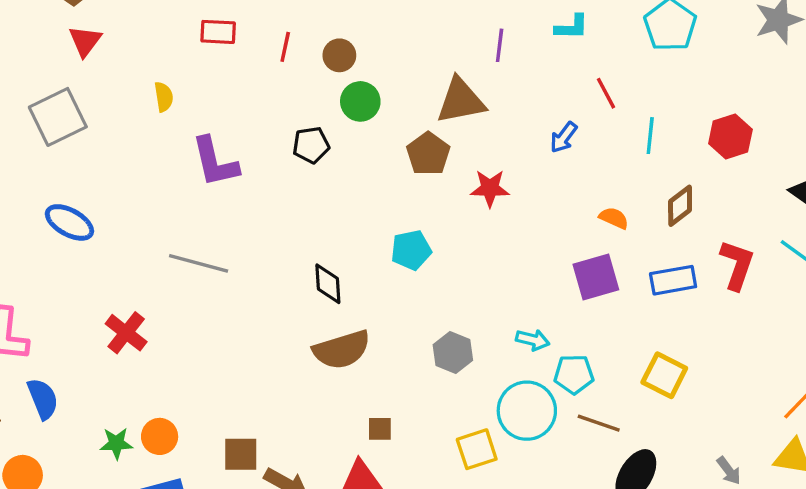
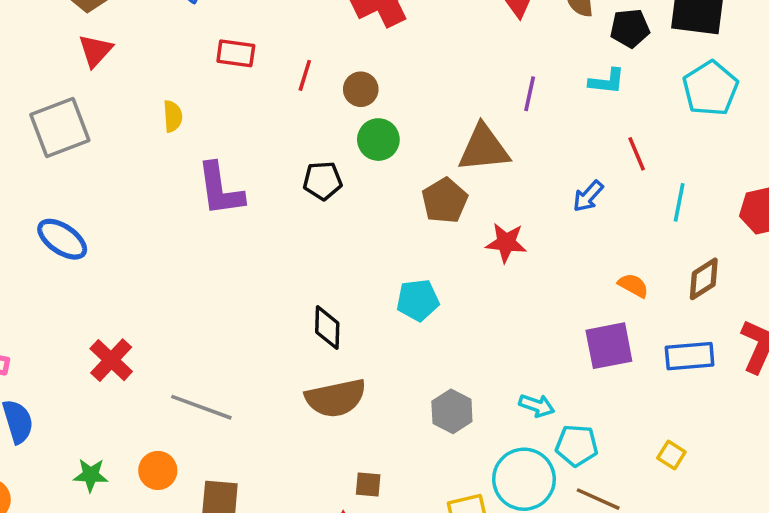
gray line: (199, 263) -> (201, 407), moved
yellow square: (664, 375) -> (671, 455), size x0.6
orange circle: (160, 436) -> (158, 470), moved

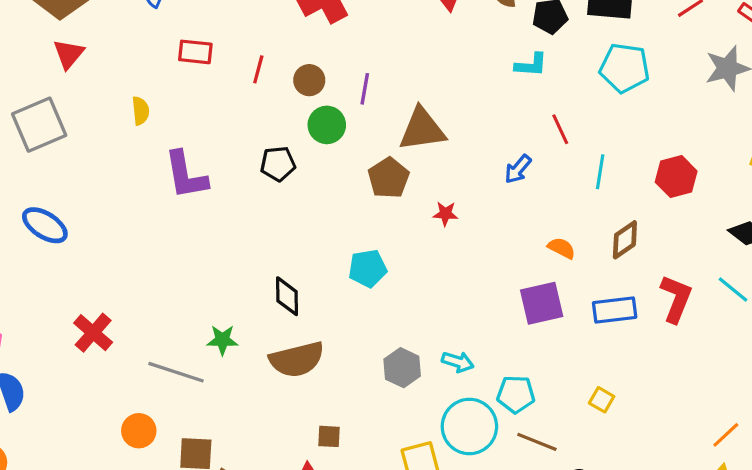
cyan pentagon: (710, 88) -> (625, 68), turned -30
purple line: (530, 94) -> (365, 89), moved
red star: (506, 243) -> (445, 214), size x0.7
cyan arrow: (537, 406) -> (458, 362), moved
green star: (91, 475) -> (222, 340), moved

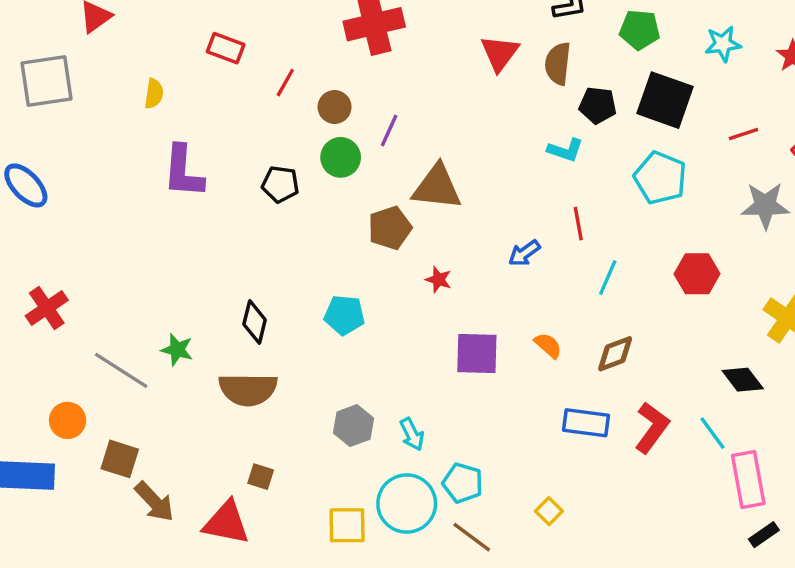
red hexagon: (676, 177) -> (697, 274), moved
purple square: (542, 303) -> (477, 354), moved
cyan arrow: (458, 362) -> (412, 434), turned 32

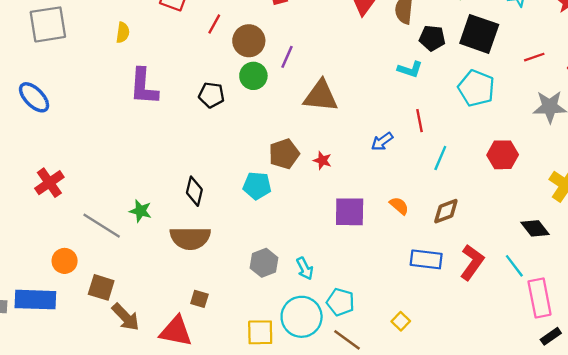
brown circle: (335, 107) -> (249, 41), size x1.4
brown pentagon: (390, 228) -> (284, 154), moved

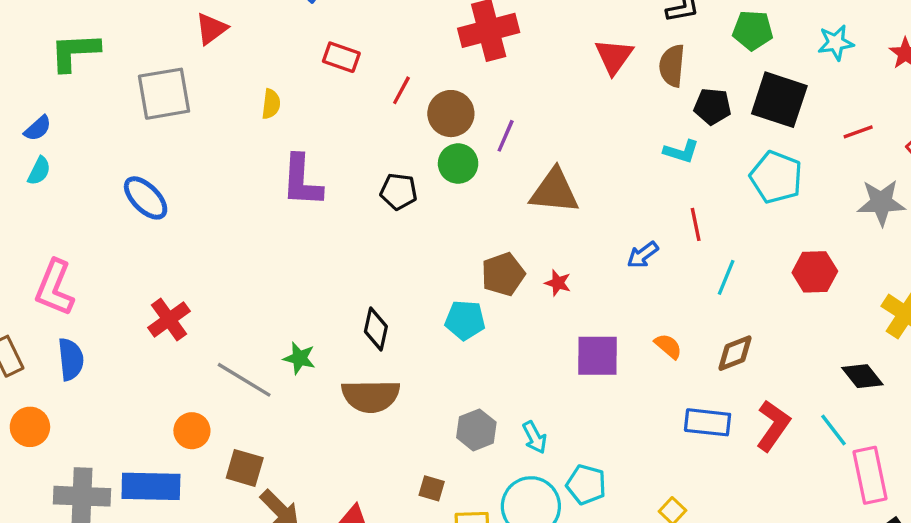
brown square: (199, 299) -> (432, 488), moved

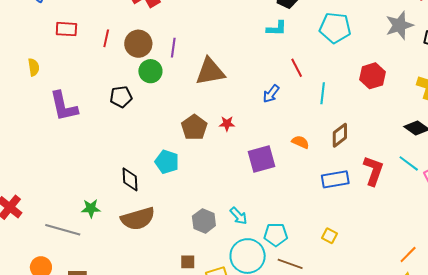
cyan pentagon: (465, 320) -> (167, 162), moved, turned 30

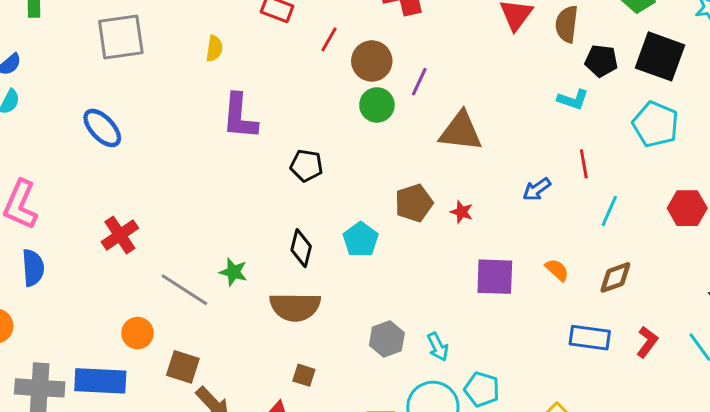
black pentagon: (121, 97) -> (306, 166), moved
red L-shape: (373, 171) -> (647, 342), size x0.7
brown square: (188, 262) -> (304, 375), moved

